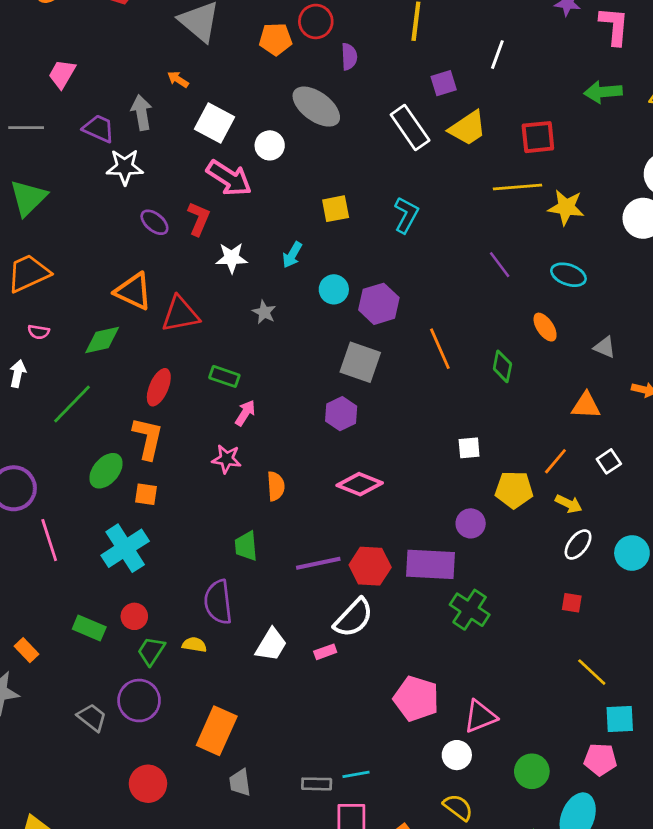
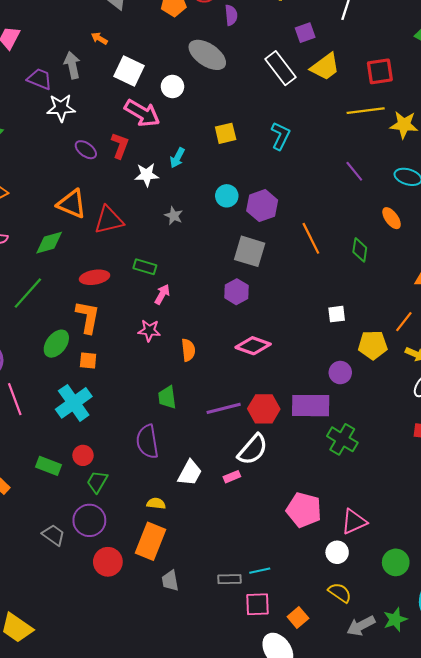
cyan arrow: (292, 255) -> (177, 158), moved
red ellipse: (159, 387) -> (95, 277), turned 60
yellow semicircle: (194, 645) -> (156, 504), moved
red circle: (148, 784) -> (108, 562), moved

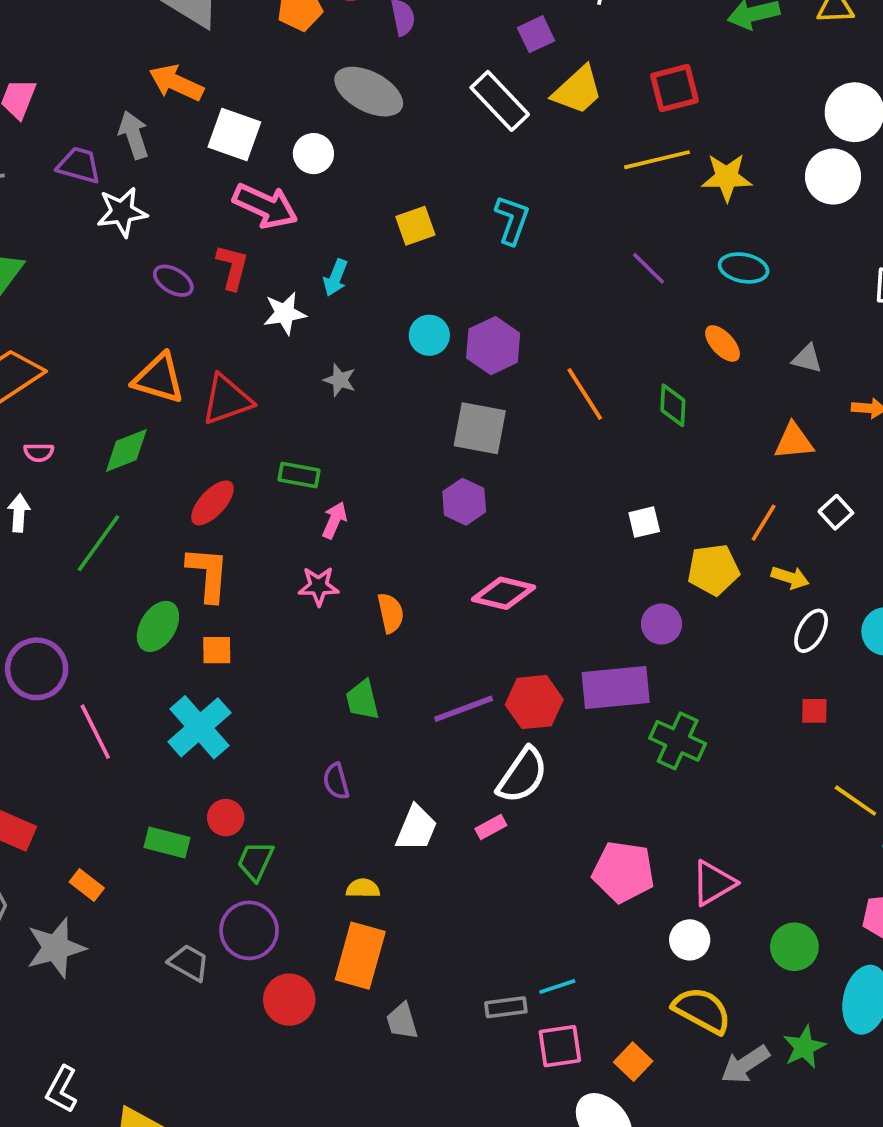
orange arrow: (99, 38) -> (176, 83), size x1.8
red ellipse: (95, 277) -> (212, 503), turned -32
purple semicircle: (147, 442) -> (336, 781), size x0.6
yellow semicircle: (340, 593) -> (702, 1010), size x1.4

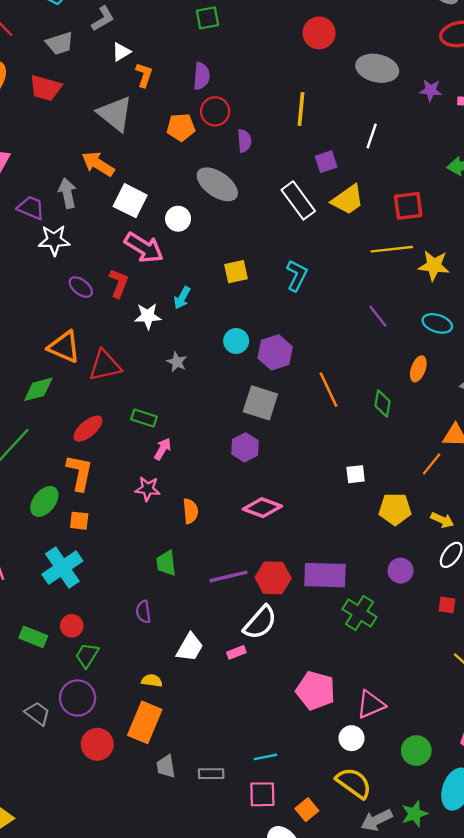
orange ellipse: (723, 343) -> (418, 369), turned 55
orange line: (764, 523) -> (432, 464), moved
purple circle: (662, 624) -> (401, 571), moved
gray rectangle: (506, 1007) -> (211, 774), moved

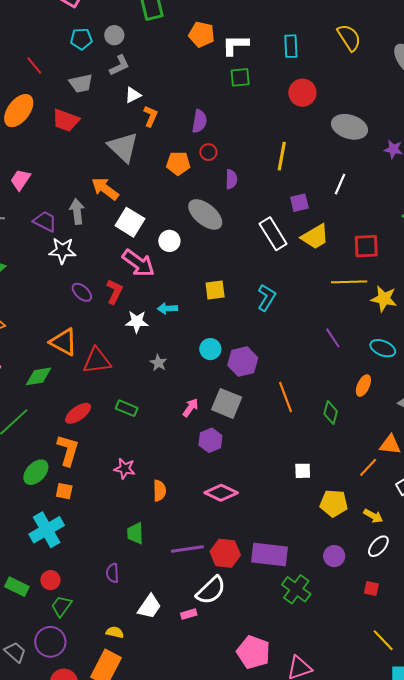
green square: (207, 18) -> (240, 77), moved
red circle: (215, 111) -> (208, 152), size x0.7
cyan arrow: (182, 298) -> (167, 308), turned 54
pink arrow: (163, 449) -> (191, 408), moved

